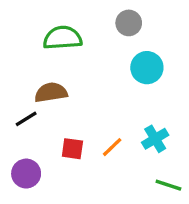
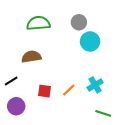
gray circle: (129, 23) -> (79, 22), moved
black line: (26, 119) -> (11, 81), moved

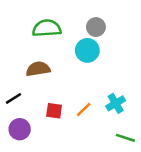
cyan circle: (90, 41) -> (87, 50), moved

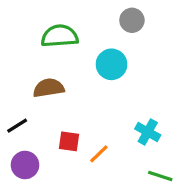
gray circle: (96, 27) -> (132, 20), moved
cyan cross: (116, 103) -> (148, 132), turned -30
orange line: (84, 110) -> (99, 154), moved

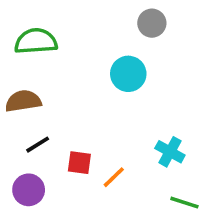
green semicircle: (60, 36) -> (36, 41), moved
brown semicircle: (49, 88) -> (23, 101), moved
black line: (17, 126) -> (38, 145), moved

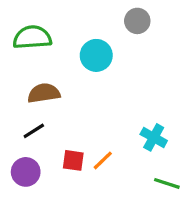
cyan circle: (128, 74) -> (96, 55), moved
brown semicircle: (23, 101) -> (44, 93), moved
red square: (79, 163) -> (73, 160), moved

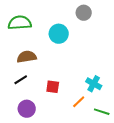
red square: (73, 160) -> (53, 87), moved
orange line: (103, 160) -> (79, 102), moved
purple circle: (26, 172) -> (27, 109), moved

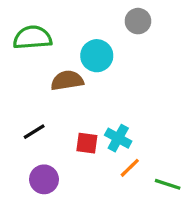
brown semicircle: (27, 57) -> (67, 80), moved
cyan cross: (94, 84) -> (118, 138), moved

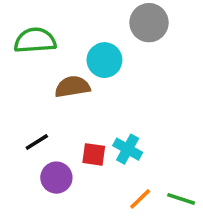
gray circle: (138, 21) -> (149, 23), size x1.4
orange line: (130, 168) -> (140, 199), moved
purple circle: (44, 179) -> (56, 178), moved

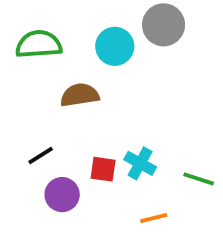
cyan circle: (104, 60) -> (115, 46), moved
orange line: (140, 199) -> (154, 218), turned 30
green line: (181, 199) -> (199, 179), moved

